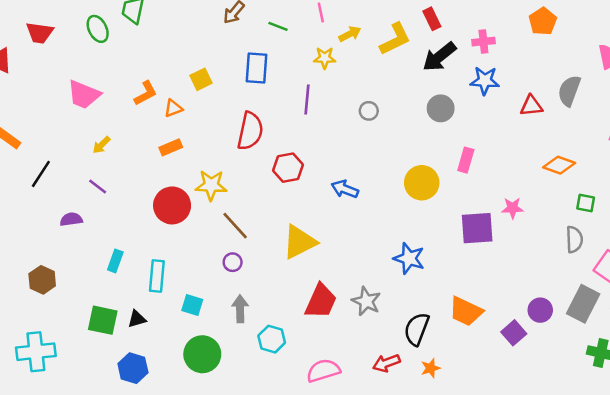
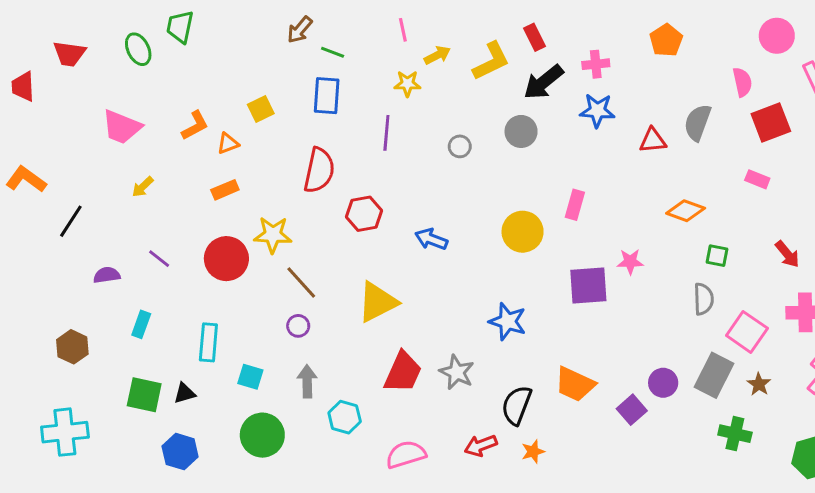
green line: (278, 26) -> (333, 52), moved
gray circle: (441, 108) -> (521, 131), moved
purple line: (98, 187) -> (159, 259), moved
cyan rectangle: (115, 261) -> (141, 324), moved

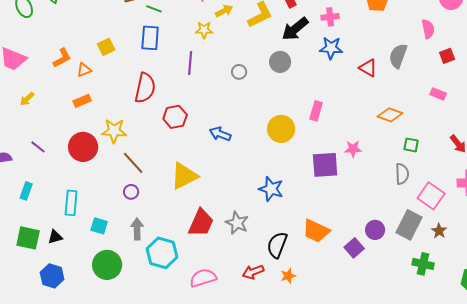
red square: (771, 122) -> (447, 56), size x0.6
red triangle: (653, 140) -> (368, 68), turned 36
cyan hexagon: (345, 417) -> (162, 253), size x1.4

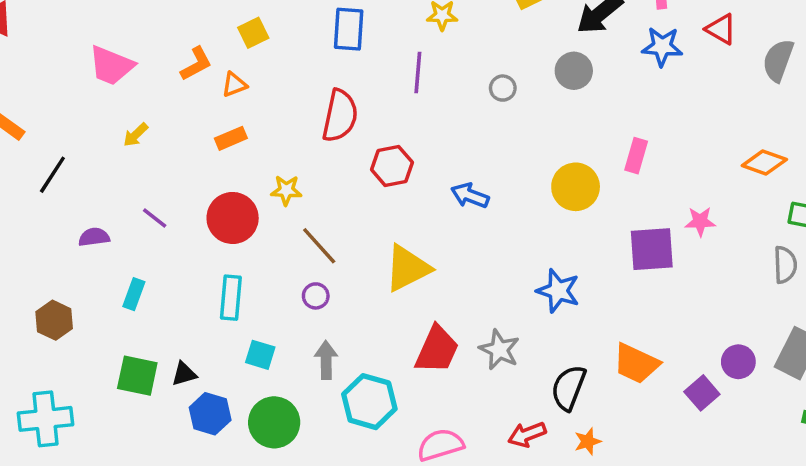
yellow square: (106, 47) -> (253, 33), moved
red triangle: (368, 68) -> (721, 29), moved
yellow star: (114, 131) -> (286, 190), size x0.7
cyan rectangle: (71, 203) -> (231, 298), moved
blue hexagon: (52, 276) -> (210, 414), moved

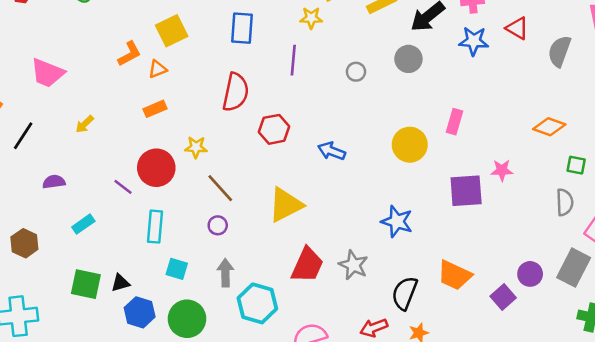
yellow square: (253, 33) -> (172, 31), size x1.4
pink trapezoid: (111, 66) -> (47, 73), moved
yellow arrow: (136, 135) -> (85, 124), moved
purple line: (155, 218) -> (123, 187), moved
cyan rectangle: (134, 294) -> (83, 224), turned 35

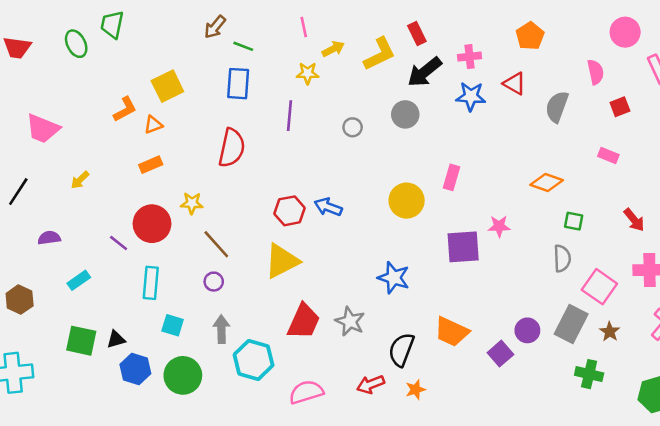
red hexagon: (274, 129) -> (290, 211), moved

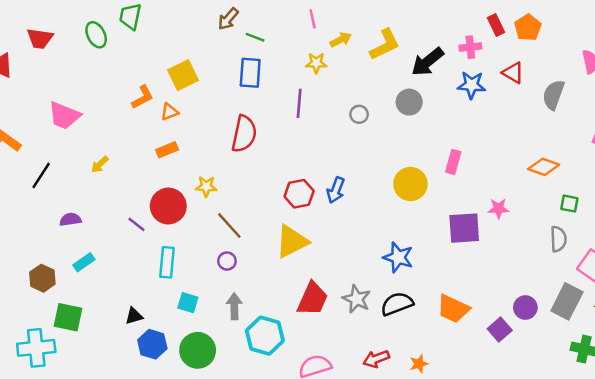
red rectangle: (417, 33) -> (496, 25), moved
blue arrow: (328, 207) -> (336, 190), turned -90
cyan rectangle: (79, 280) -> (84, 262), moved
green square: (81, 341) -> (68, 317), moved
black semicircle: (401, 350) -> (397, 304), moved, turned 48

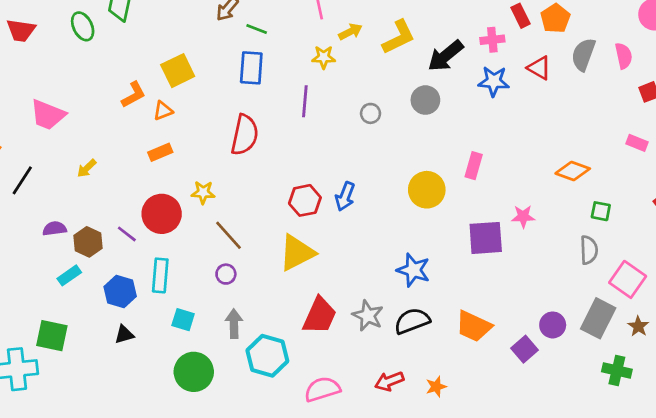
gray semicircle: (553, 95) -> (583, 54), moved
brown hexagon: (42, 278) -> (88, 242), moved
blue hexagon: (152, 344) -> (120, 292), moved

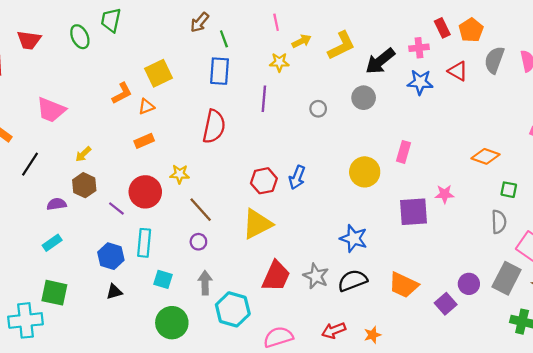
green line: (257, 29) -> (224, 39), turned 49
brown hexagon: (88, 242) -> (84, 185), moved
cyan rectangle: (69, 275) -> (52, 243), moved

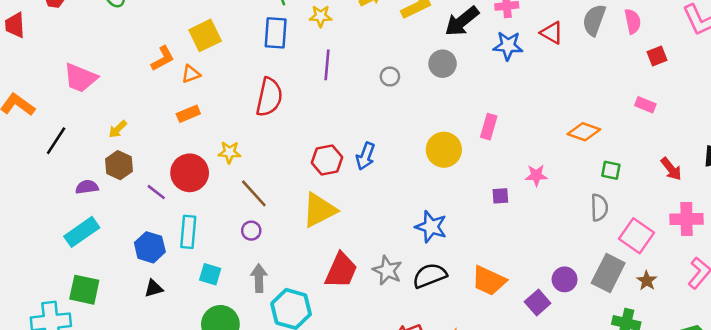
yellow star: (279, 62) -> (321, 16), moved
purple square: (413, 212) -> (500, 196), size x0.5
cyan rectangle: (52, 243) -> (82, 232), size x1.5

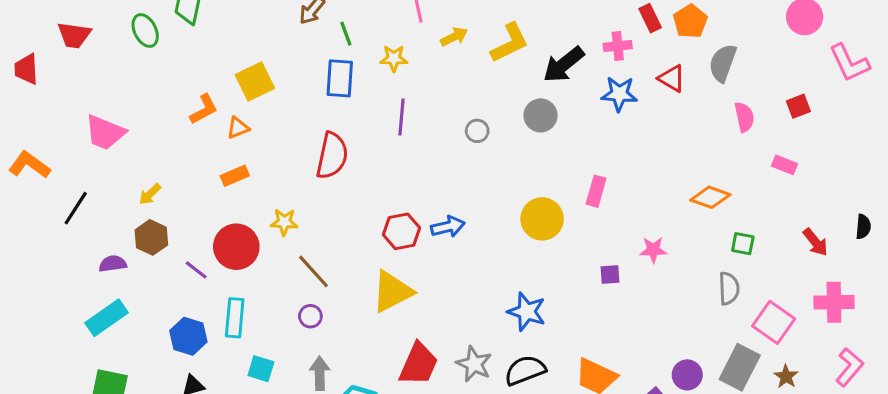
pink semicircle: (633, 21) -> (744, 117), moved
blue arrow: (366, 156) -> (448, 227), turned -124

